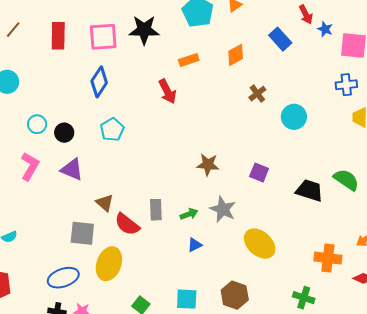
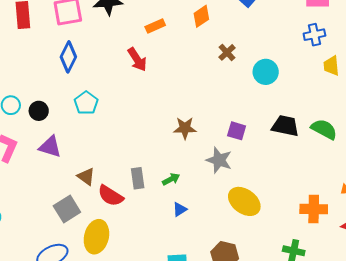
black trapezoid: (309, 190) -> (285, 126), moved
gray star: (223, 209) -> (219, 160), moved
gray square: (82, 233) -> (67, 209), turned -32

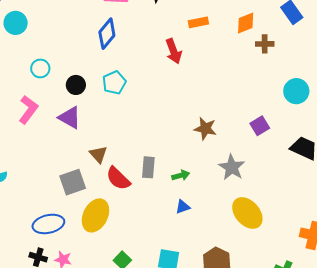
brown cross: (227, 52) -> (265, 44), moved, turned 30
black circle: (39, 111) -> (76, 85), moved
purple square: (237, 131) -> (260, 126), moved, turned 30

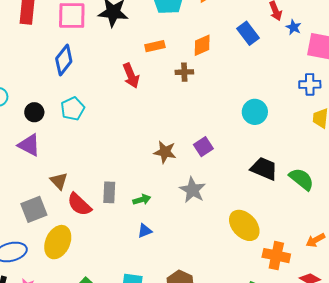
brown cross: (265, 44) -> (184, 72), moved
purple square: (260, 126) -> (203, 147), moved
yellow ellipse: (247, 213) -> (244, 225), moved

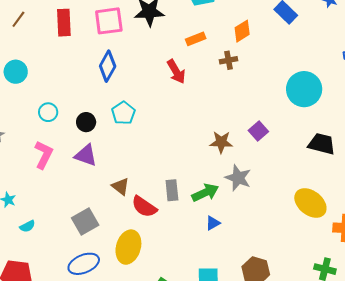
cyan circle: (255, 112) -> (304, 89), size x1.4
gray star: (193, 190) -> (238, 178), moved
green arrow: (142, 200) -> (205, 193), size x1.5
gray square: (34, 209) -> (85, 222), moved

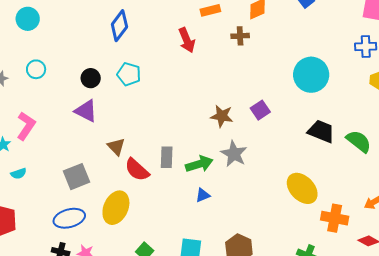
cyan circle: (48, 112) -> (36, 69), moved
cyan pentagon: (123, 113) -> (129, 74), turned -30
pink L-shape: (44, 155) -> (26, 126), moved

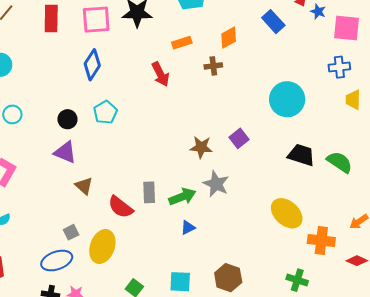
cyan pentagon: (129, 74) -> (105, 112), turned 30
brown triangle: (116, 147) -> (84, 186), moved
gray square: (76, 177) -> (71, 232), moved, size x0.6

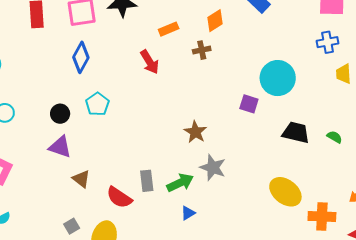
purple square: (239, 138) -> (249, 104), moved, turned -30
brown star: (201, 147) -> (195, 132), turned 30
green semicircle: (340, 162) -> (334, 137), size x0.6

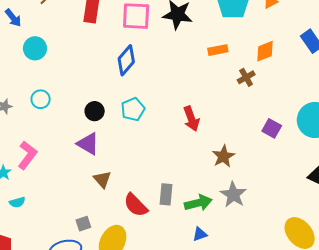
brown cross: (202, 50) -> (246, 77), turned -30
red arrow: (150, 62) -> (191, 119), moved
purple square: (249, 104) -> (272, 128), moved

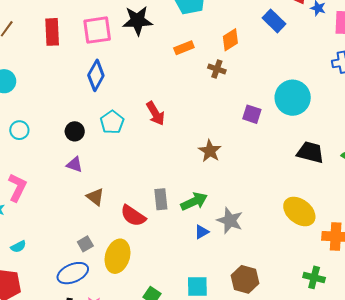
brown cross: (246, 77) -> (217, 69), turned -30
red arrow: (191, 119) -> (155, 113), moved
purple triangle: (88, 144) -> (75, 165), size x0.7
gray star: (233, 195) -> (230, 220), moved
cyan semicircle: (17, 202) -> (18, 247), moved

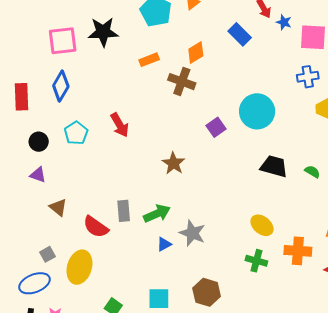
red rectangle: (52, 32) -> (21, 97), moved
brown cross: (217, 69) -> (182, 82), size x1.5
purple square: (252, 114) -> (216, 127), turned 36
yellow ellipse: (299, 211) -> (262, 225), size x0.7
green cross: (314, 277) -> (256, 261), moved

